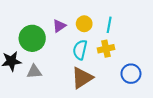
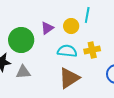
cyan line: (109, 25) -> (87, 15), moved
cyan semicircle: (80, 50) -> (67, 51), turned 84

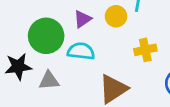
cyan semicircle: (67, 51) -> (81, 51), moved

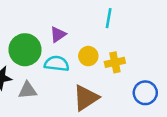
yellow circle: (116, 16) -> (88, 56), moved

